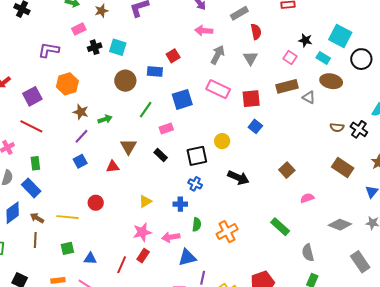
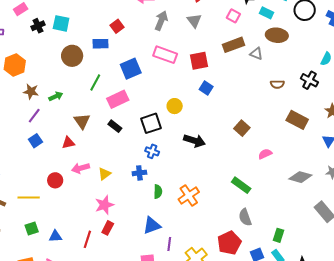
brown semicircle: (337, 127) -> (277, 84), moved
pink rectangle: (166, 129) -> (118, 99), size x1.5
pink arrow: (171, 237) -> (81, 168), moved
gray semicircle: (308, 253) -> (245, 217), moved

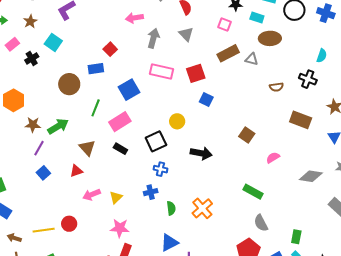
cyan square: (61, 23) -> (53, 42), moved, turned 30
green arrow: (56, 96) -> (58, 126), size x1.5
red circle: (55, 180) -> (69, 224), moved
pink star: (104, 205) -> (120, 228), turned 30

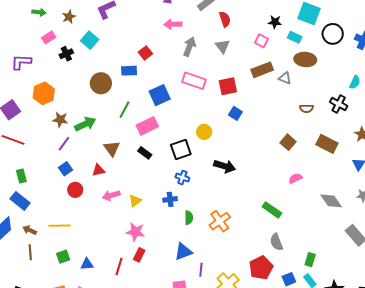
brown square: (247, 135) -> (288, 142), moved
gray diamond: (311, 176) -> (331, 201), turned 40
red circle: (69, 224) -> (75, 190), moved

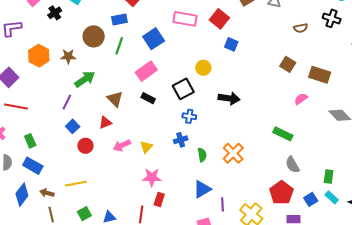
red square: (228, 86) -> (219, 19), turned -30
green line: (124, 110) -> (119, 46), moved
brown star: (60, 120) -> (68, 56), moved
brown rectangle: (327, 144) -> (320, 75), moved

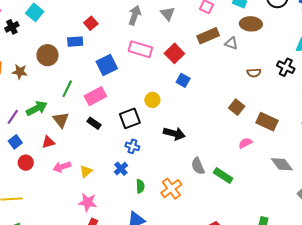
green line: (119, 46) -> (67, 89), moved
green arrow: (85, 79) -> (37, 108), moved
blue cross: (181, 140) -> (121, 169), turned -32
gray semicircle: (292, 165) -> (198, 166), moved

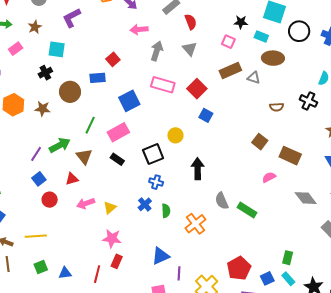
cyan square: (35, 12) -> (57, 49), turned -30
black cross: (12, 27) -> (45, 73), moved
black arrow: (174, 134) -> (198, 169), turned -105
green semicircle: (140, 186) -> (166, 211), moved

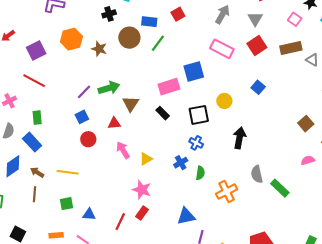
blue rectangle: (98, 78) -> (149, 22), moved
red square: (197, 89) -> (257, 45), moved
blue square: (129, 101) -> (194, 72), moved
green line: (90, 125) -> (158, 43), moved
pink arrow: (86, 203) -> (123, 150), turned 66

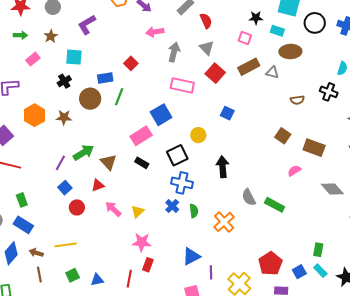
blue cross: (196, 143) -> (182, 183), size x1.5

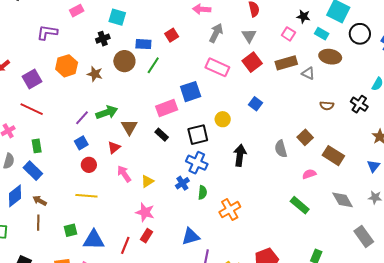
red triangle: (98, 185) -> (114, 147), turned -32
gray semicircle: (249, 197) -> (281, 149), moved
green rectangle: (275, 205) -> (300, 205), moved
yellow line: (66, 245) -> (86, 196), moved
blue triangle: (97, 280) -> (94, 240), size x1.6

